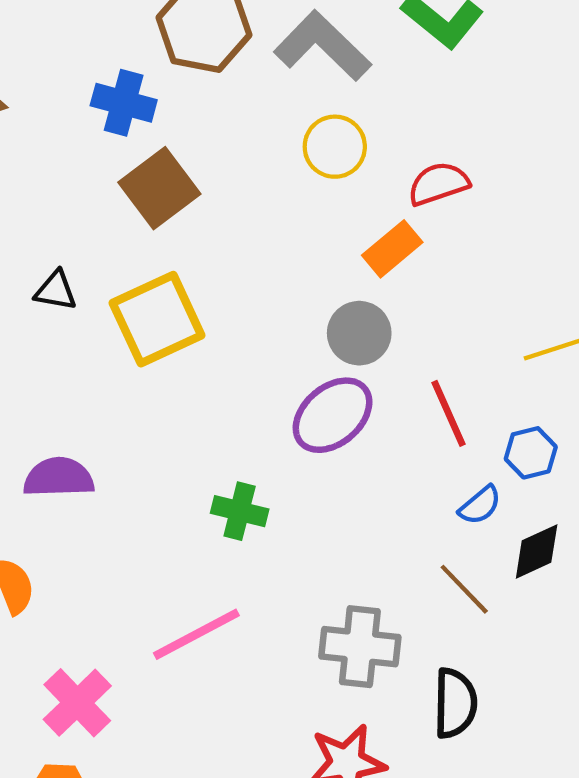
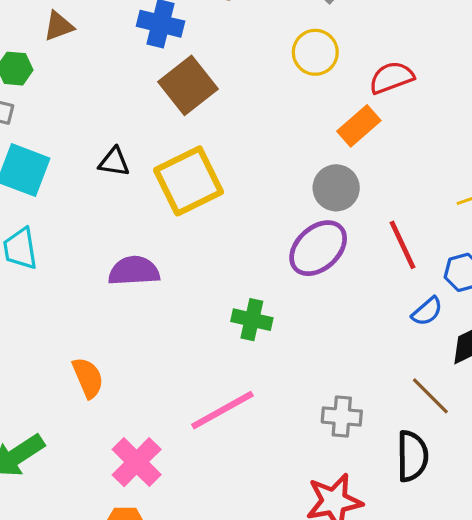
purple semicircle: (59, 477) -> (134, 271), moved
brown line: (464, 589) -> (430, 396), moved
gray cross: (360, 647) -> (342, 417), size x0.7

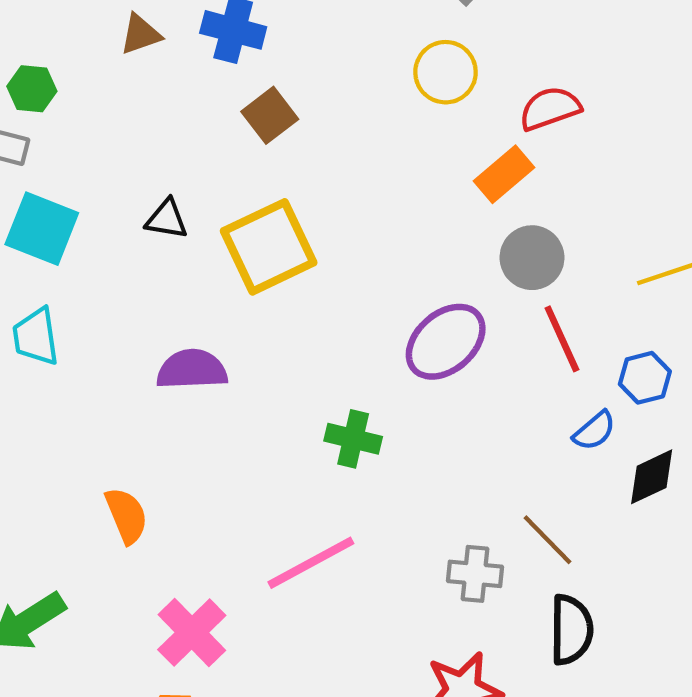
brown triangle: (59, 26) -> (141, 34), moved
brown square: (188, 85) -> (270, 115), size x0.7
gray circle: (336, 188) -> (532, 258), moved
brown line: (430, 396) -> (547, 540), moved

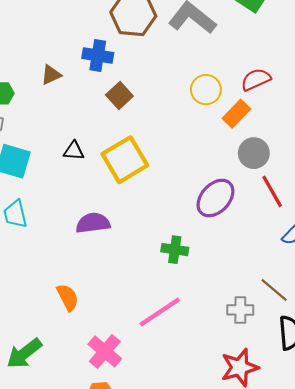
brown triangle: (141, 34) -> (51, 75), moved
yellow circle: (446, 72) -> (206, 90), moved

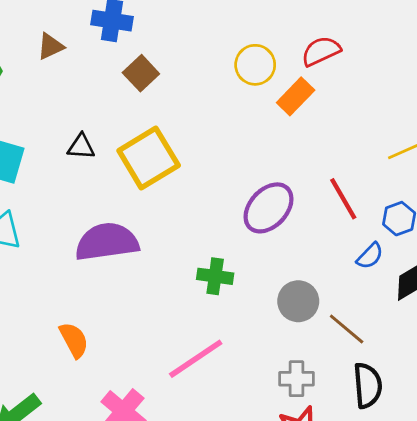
gray circle: (254, 153) -> (298, 301), moved
purple semicircle: (93, 223) -> (107, 242), size x1.4
gray cross: (240, 310) -> (297, 379), moved

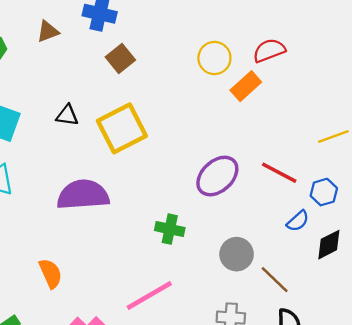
red line: (343, 199) -> (279, 173), turned -36

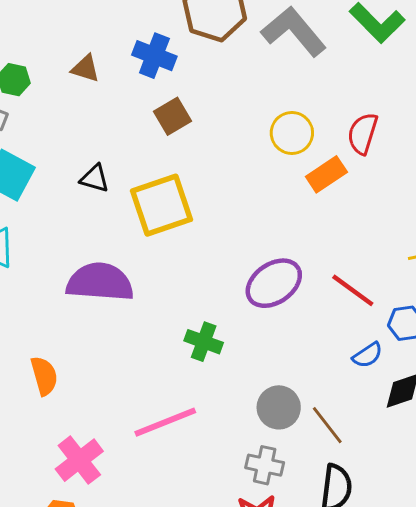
brown triangle: (48, 31) -> (85, 68), turned 30
red semicircle: (269, 50) -> (363, 134), turned -60
gray circle: (237, 254) -> (279, 407), moved

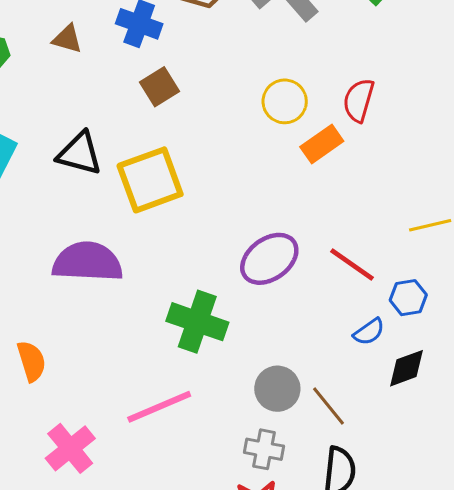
black triangle: (95, 178) -> (80, 154), size x1.5
green cross: (204, 342) -> (197, 322), size x1.5

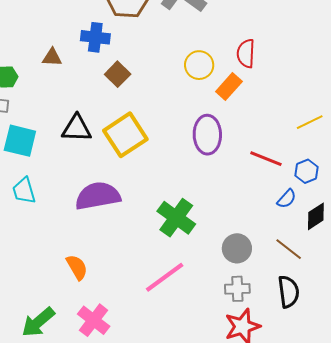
purple ellipse: (269, 259) -> (207, 135), moved, turned -42
green cross: (197, 322) -> (176, 218), turned 30
brown line: (329, 406) -> (289, 249), moved
pink cross: (70, 448) -> (94, 320), moved

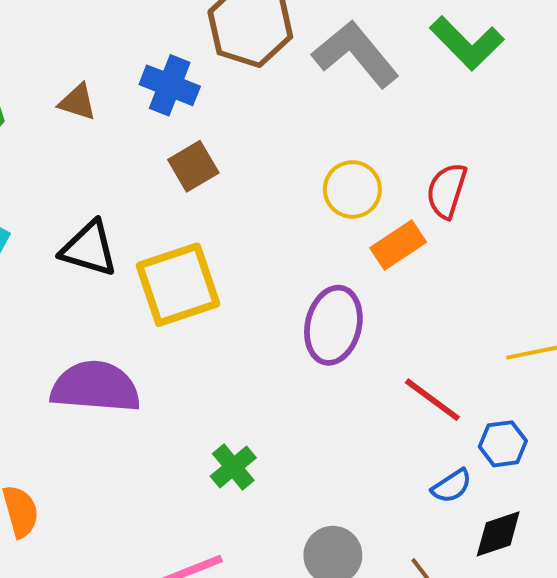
green cross: (176, 218) -> (233, 467), size x0.6

